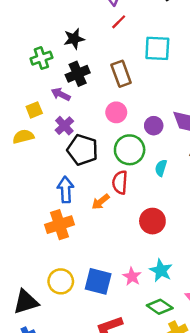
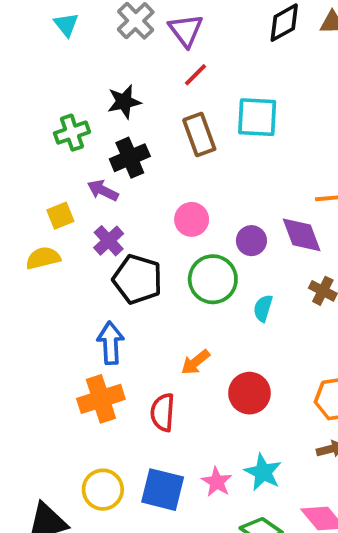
brown rectangle: (121, 74) -> (199, 135), moved
red semicircle: (120, 182) -> (163, 412), moved
orange arrow: (101, 202) -> (195, 362), moved

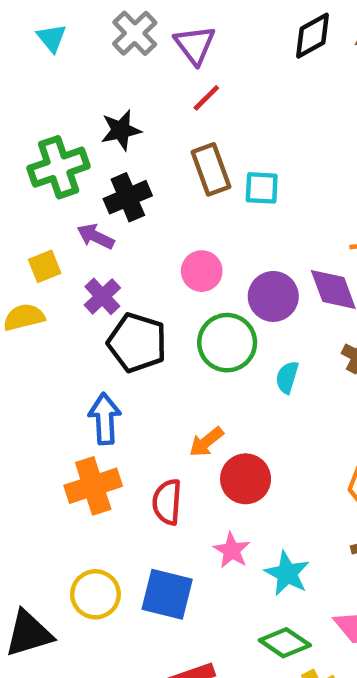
cyan square: (257, 117) -> (262, 188), moved, size x0.7
green cross: (72, 133) -> (59, 167), size x1.4
purple circle: (251, 241) -> (273, 296), size x1.4
red circle: (249, 393) -> (246, 479), moved
pink star: (217, 482) -> (232, 550), moved

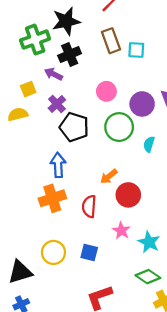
black star: (121, 130) -> (66, 21), size x1.4
blue square: (167, 594) -> (89, 252), size x0.7

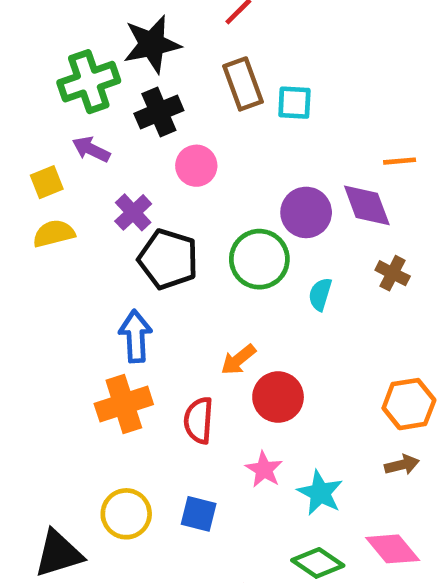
purple arrow: (53, 74) -> (91, 149), moved
yellow square: (28, 89) -> (47, 182), moved
pink circle: (106, 91) -> (196, 166), moved

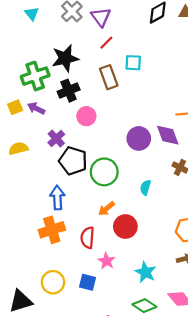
cyan square: (294, 103) -> (133, 63), moved
yellow square: (47, 182) -> (15, 107), moved
green circle: (259, 259) -> (104, 172), moved
cyan semicircle: (320, 294) -> (145, 187), moved
pink star: (264, 469) -> (106, 261), moved

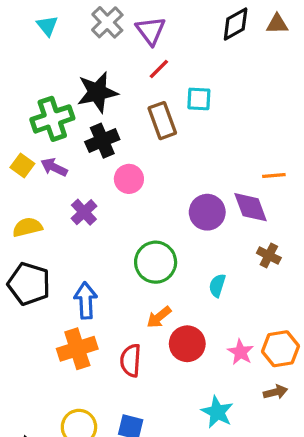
yellow square: (15, 107) -> (22, 166), turned -32
black pentagon: (73, 161) -> (29, 284), moved
pink star: (106, 261) -> (241, 352), moved

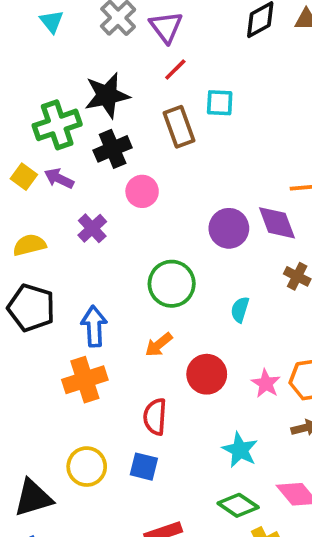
orange arrow: (159, 317) -> (159, 345), moved
red semicircle: (131, 360) -> (155, 417), moved

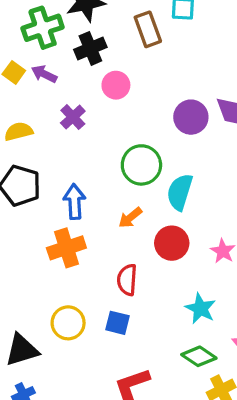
cyan semicircle: (240, 310) -> (180, 192), moved, size x1.6

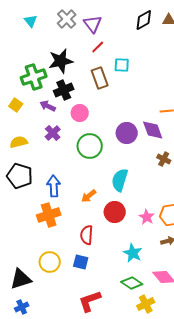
purple arrow: (44, 74) -> (48, 106), moved
green circle: (141, 165) -> (90, 146), moved

